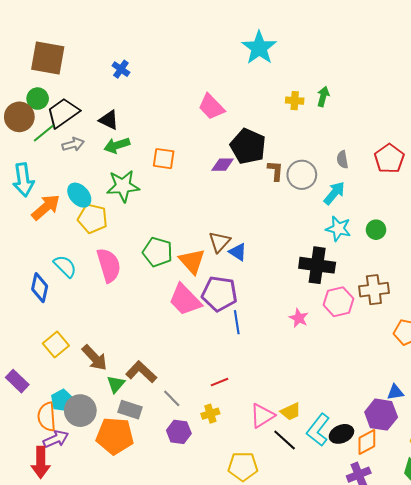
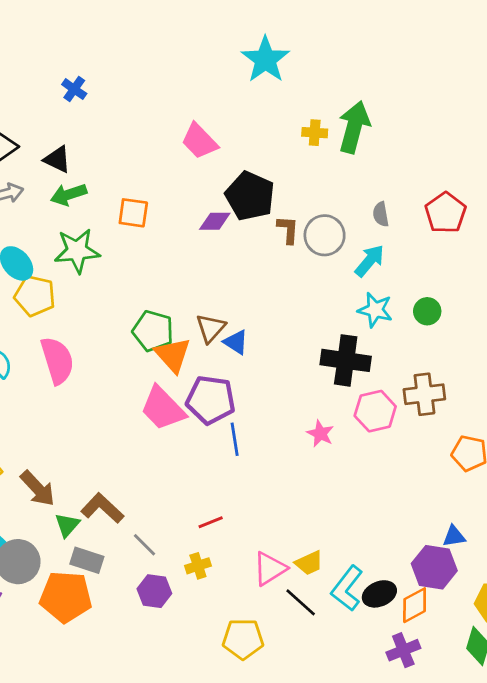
green arrow: (323, 97) -> (354, 127), size x1.8
green pentagon: (158, 252) -> (153, 331), moved

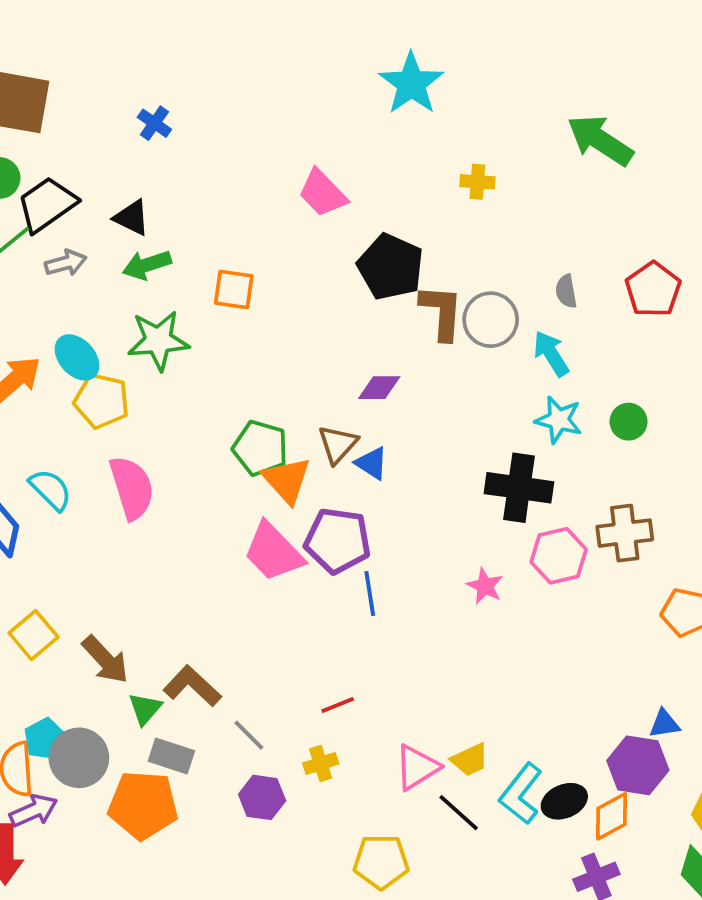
green arrow: (354, 127) -> (600, 140), moved, turned -72
purple diamond: (215, 221) -> (379, 388), moved
brown L-shape: (288, 230) -> (442, 312), size x1.5
cyan arrow: (370, 261) -> (551, 354), turned -72

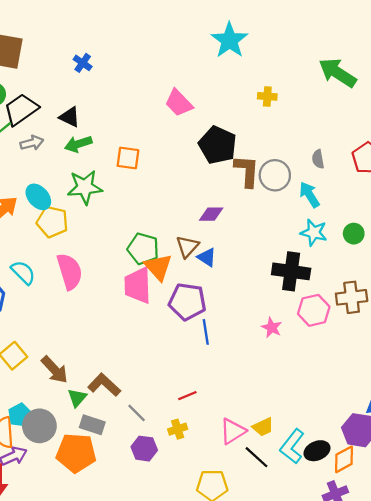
pink trapezoid: (273, 552) -> (138, 285), moved, turned 42

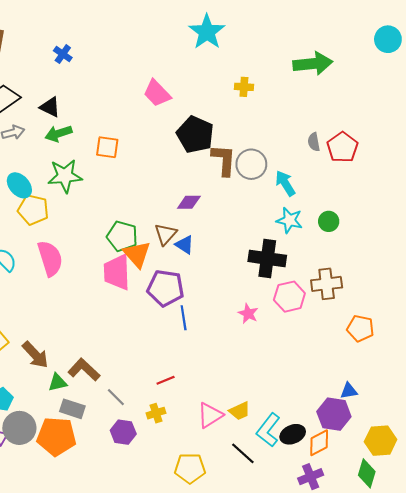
green arrow: (338, 73) -> (313, 64), turned 141
gray semicircle: (318, 159) -> (314, 142), moved
green triangle: (77, 398) -> (58, 382), turned 36
gray circle: (39, 426) -> (19, 428), moved
black line: (256, 457) -> (243, 453), moved

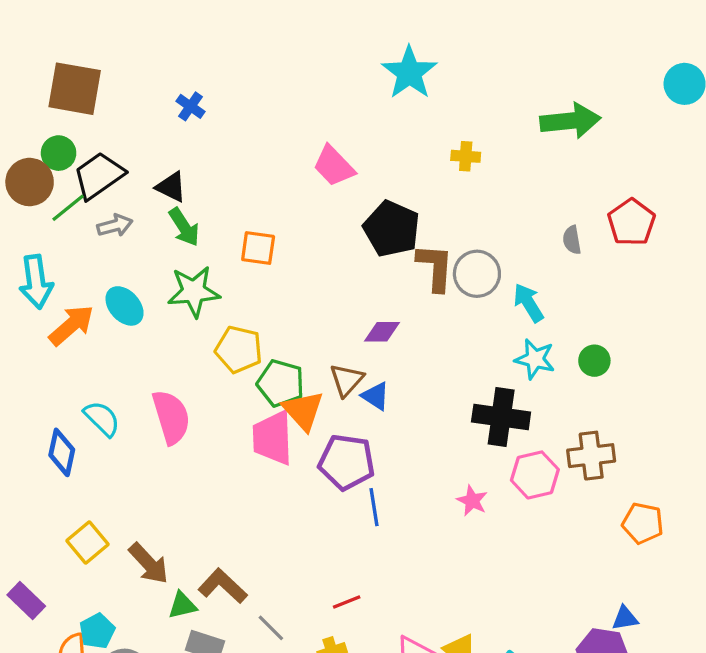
green arrow: (59, 133) -> (184, 227), turned -105
red pentagon: (342, 147) -> (631, 222), moved
yellow pentagon: (33, 210) -> (239, 349), moved

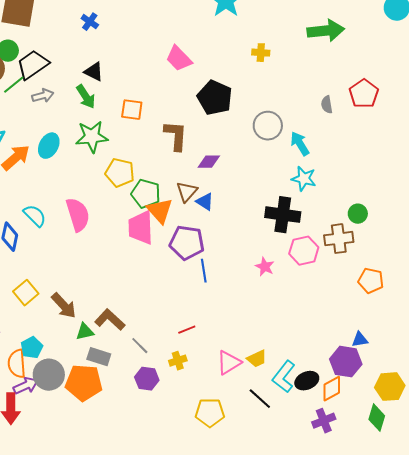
black triangle: (171, 187) -> (94, 72), moved
brown L-shape: (435, 267) -> (176, 136), moved
cyan ellipse: (125, 306) -> (49, 146), turned 70
green circle: (594, 361) -> (358, 214), moved

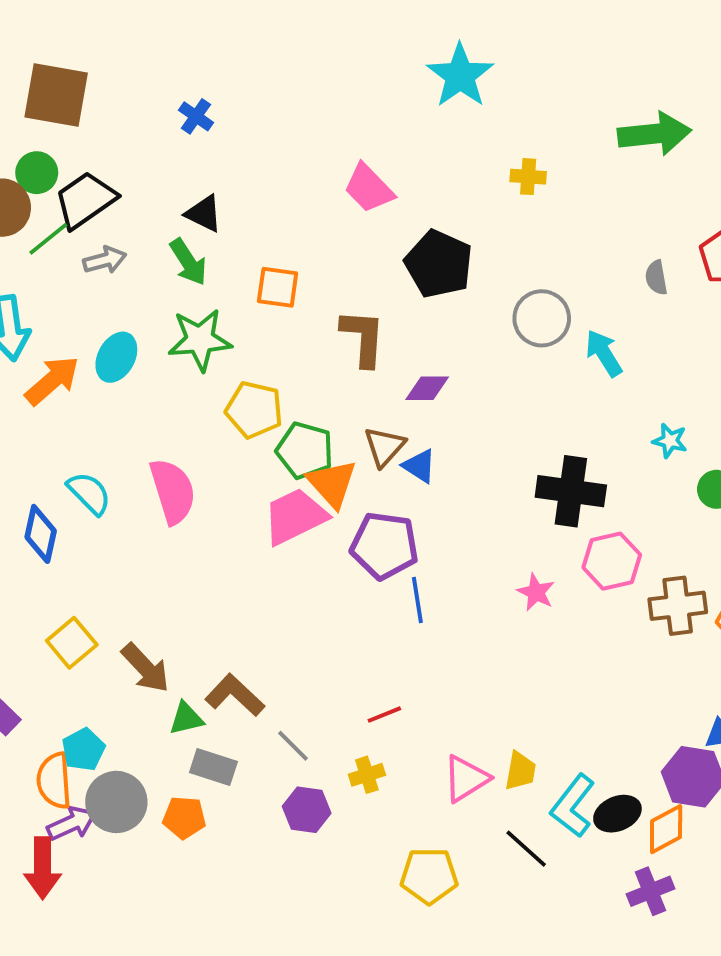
cyan star: (304, 179) -> (670, 441), moved, size x0.7
pink trapezoid: (141, 228) -> (295, 516), turned 66
brown cross: (339, 239) -> (678, 606), moved
yellow trapezoid: (257, 359) -> (520, 771), turned -55
orange pentagon: (84, 383) -> (184, 818), size x0.6

